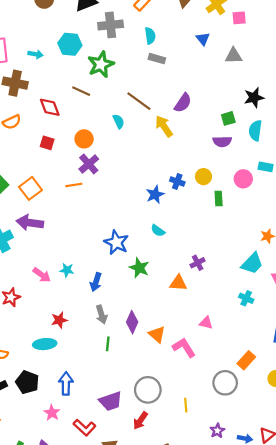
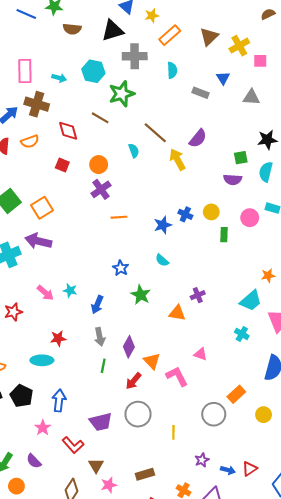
gray rectangle: (157, 59) -> (200, 93), moved
orange line: (74, 185) -> (119, 217), moved
blue star: (116, 242) -> (121, 268), size x0.7
red arrow: (140, 421) -> (133, 381), moved

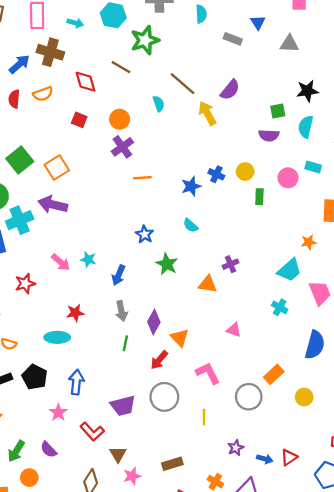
pink L-shape: (177, 376) -> (208, 373), moved

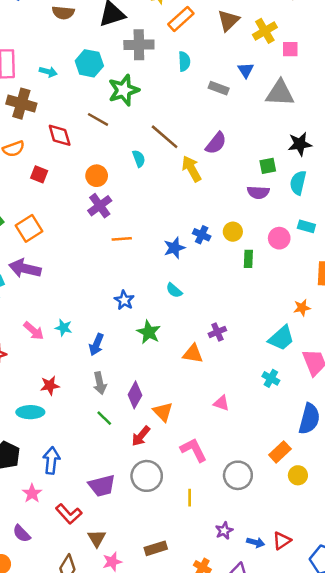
gray triangle: (289, 44) -> (280, 93), size x1.4
red square: (79, 120) -> (39, 174), moved
green line: (125, 343) -> (104, 418), turned -56
orange rectangle: (274, 374) -> (280, 452), moved

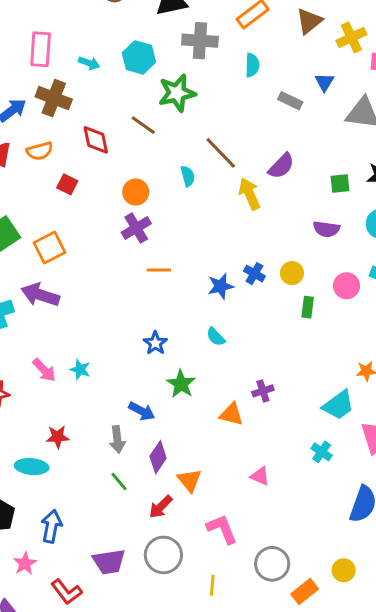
green square: (268, 166) -> (340, 183), moved
blue arrow: (96, 344) -> (142, 411), moved, turned -90
orange rectangle: (280, 452) -> (305, 592), moved

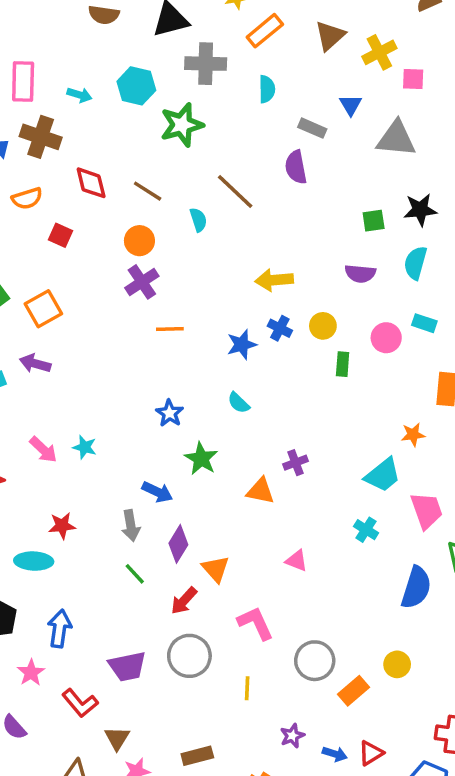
brown line: (143, 125) -> (148, 191), moved
purple semicircle: (281, 166) -> (296, 167), moved, turned 128
yellow arrow: (249, 194) -> (274, 280), moved, turned -68
purple arrow: (40, 295) -> (35, 364), size x0.7

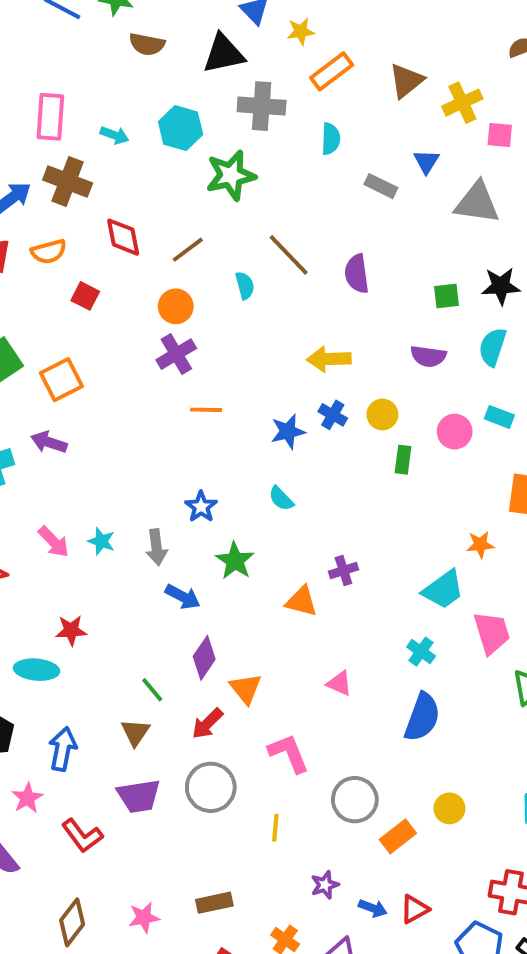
purple semicircle: (296, 167) -> (357, 274), moved
brown line: (148, 191) -> (188, 250), turned -72
gray arrow: (131, 526) -> (157, 547), moved
blue semicircle: (416, 588) -> (422, 717), moved
brown triangle: (117, 738) -> (135, 732), moved

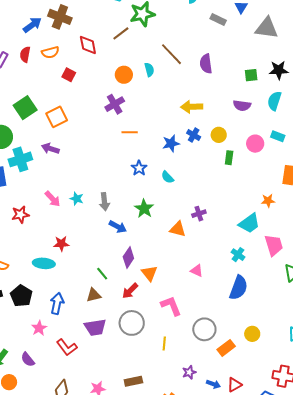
brown line: (188, 250) -> (121, 33), moved
orange circle: (176, 306) -> (124, 75), moved
blue star: (201, 507) -> (139, 168), moved
brown triangle: (135, 732) -> (94, 295), turned 42

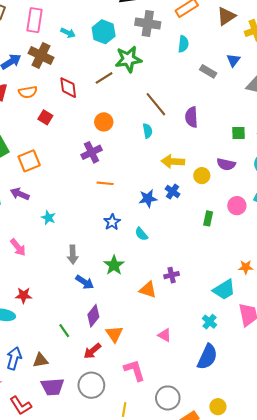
cyan semicircle: (149, 70) -> (147, 131), moved
yellow circle: (219, 135) -> (202, 176), moved
cyan star: (77, 199) -> (48, 218), moved
brown triangle: (94, 295) -> (40, 360), moved

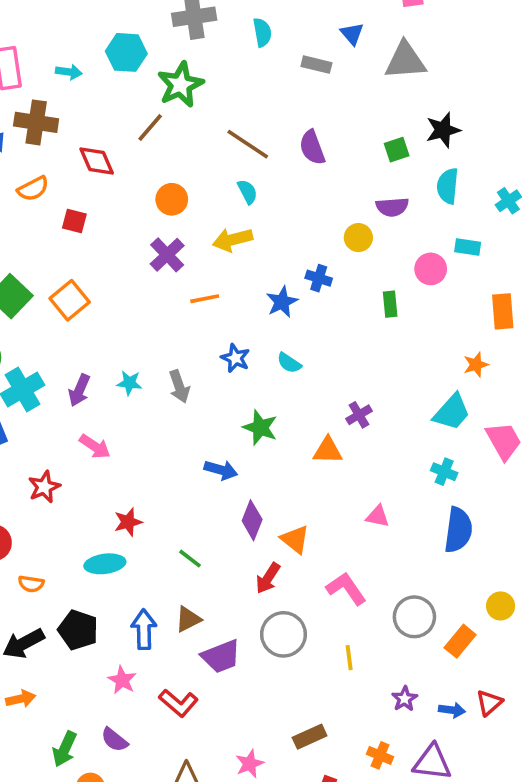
yellow arrow: (173, 162) -> (233, 240), moved
purple arrow: (20, 194) -> (79, 390), moved, turned -72
gray arrow: (73, 255) -> (179, 386), moved
green line: (64, 331) -> (190, 559), moved

